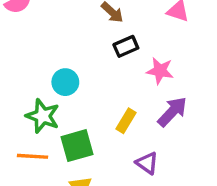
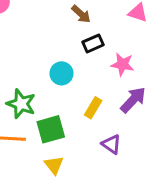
cyan circle: (65, 82) -> (61, 73), moved

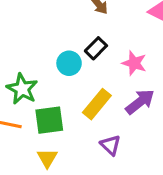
black rectangle: (93, 43) -> (96, 48), moved, turned -30
yellow rectangle: (93, 108) -> (97, 104), size x1.4

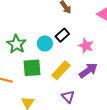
green star: (22, 89) -> (16, 44), moved
green square: (49, 120) -> (32, 68), moved

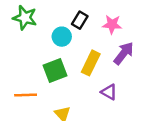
green star: (16, 44) -> (25, 18), moved

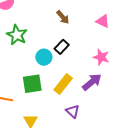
pink star: (112, 24) -> (101, 57), moved

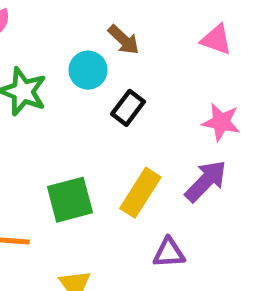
cyan circle: (44, 57) -> (88, 70), moved
purple triangle: (73, 111) -> (169, 253), turned -40

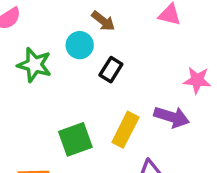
pink star: (221, 122) -> (197, 80), moved
purple arrow: (206, 181) -> (172, 117), turned 68

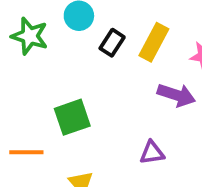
yellow rectangle: (125, 130) -> (154, 42), moved

